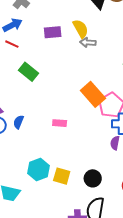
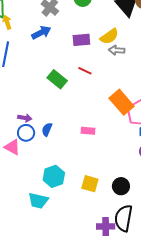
yellow semicircle: (81, 29) -> (109, 36), turned 84
red line: (12, 44) -> (85, 71), moved
cyan hexagon: (39, 170) -> (54, 176), moved

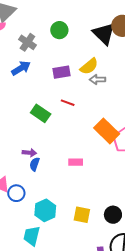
purple arrow: (25, 118) -> (29, 153), moved
blue circle: (26, 133) -> (16, 193), moved
cyan trapezoid: (38, 201) -> (32, 236), turned 95

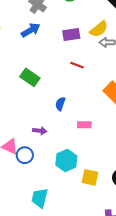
green rectangle: (41, 113) -> (30, 77), moved
purple arrow: (29, 153) -> (40, 131), moved
blue semicircle: (35, 164) -> (60, 104), moved
cyan hexagon: (45, 210) -> (66, 160), moved

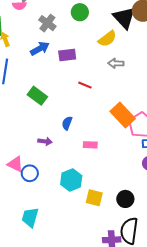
yellow semicircle: (99, 29) -> (107, 39), moved
purple rectangle: (71, 35) -> (67, 55), moved
purple arrow: (40, 131) -> (45, 141), moved
cyan trapezoid: (40, 198) -> (30, 217), moved

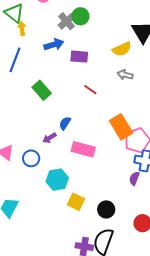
green circle: (80, 12) -> (80, 16), moved
purple arrow: (45, 141) -> (49, 138), moved, turned 128
pink rectangle: (90, 145) -> (83, 149), size x1.6
blue circle: (30, 173) -> (31, 158), moved

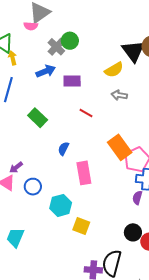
purple arrow: (49, 138) -> (16, 167), moved
pink rectangle: (83, 149) -> (84, 173), turned 70
black circle: (106, 209) -> (133, 232), moved

